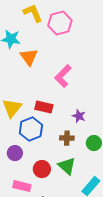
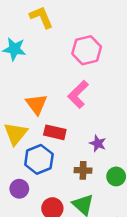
pink hexagon: (60, 23) -> (87, 50), moved
orange triangle: (29, 57) -> (36, 104), moved

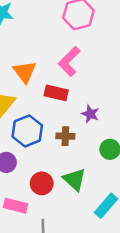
red rectangle: (55, 132) -> (56, 93), moved
brown cross: (83, 170) -> (65, 136), moved

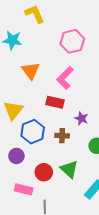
orange triangle: (25, 72) -> (31, 71), moved

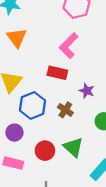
orange triangle: (31, 71) -> (17, 38), moved
brown cross: (62, 136) -> (65, 110), turned 32
pink rectangle: (24, 189) -> (13, 163), moved

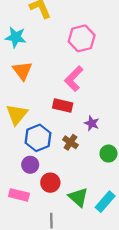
purple circle: (14, 133) -> (30, 165), moved
green triangle: (73, 147) -> (78, 197), moved

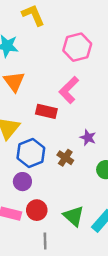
red rectangle: (63, 105) -> (46, 111), moved
red circle: (50, 183) -> (37, 210), moved

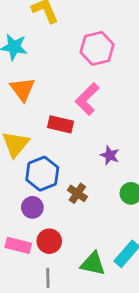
brown cross: (65, 158) -> (77, 193), moved
green triangle: (74, 216) -> (93, 264), moved, turned -30
gray line: (45, 241) -> (48, 278), moved

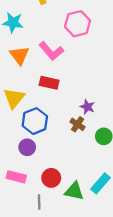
pink L-shape: (87, 99) -> (51, 51), moved, turned -85
brown cross: (77, 193) -> (77, 124), moved
red circle: (49, 241) -> (51, 178), moved

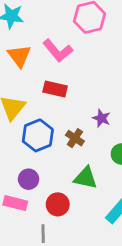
brown cross: (77, 124) -> (75, 138), moved
purple circle: (27, 147) -> (29, 179), moved
green triangle: (74, 191) -> (86, 178), moved

